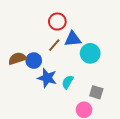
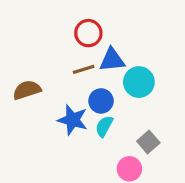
brown line: (54, 45) -> (84, 69), turned 32
blue circle: (34, 61) -> (101, 101), moved
gray square: (96, 92) -> (148, 142), turned 32

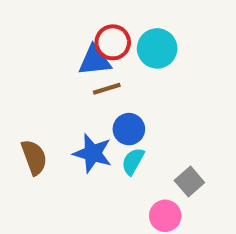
blue triangle: (112, 60) -> (95, 61), moved
cyan circle: (139, 82) -> (157, 48), moved
brown semicircle: (27, 90) -> (34, 157), moved, turned 88

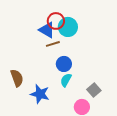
cyan circle: (157, 48) -> (68, 27), moved
blue triangle: (95, 61) -> (47, 30), turned 36
blue star: (93, 153) -> (40, 94), moved

